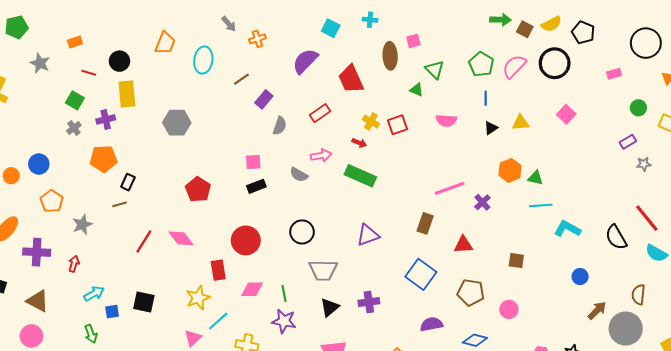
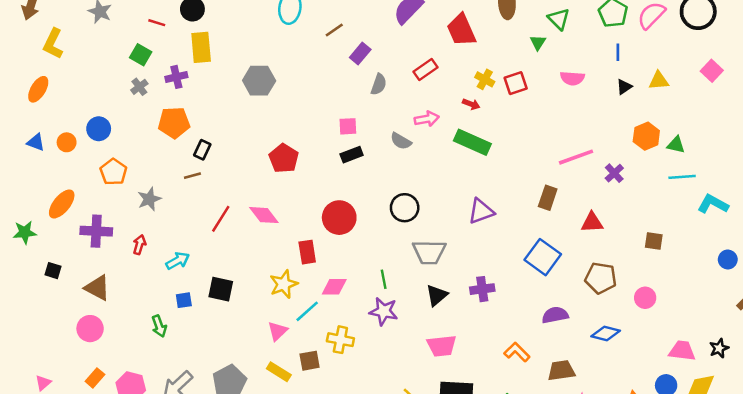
green triangle: (417, 90) -> (538, 42), turned 40
pink diamond: (252, 289) -> (334, 287), moved
cyan arrow: (94, 294) -> (178, 261), moved

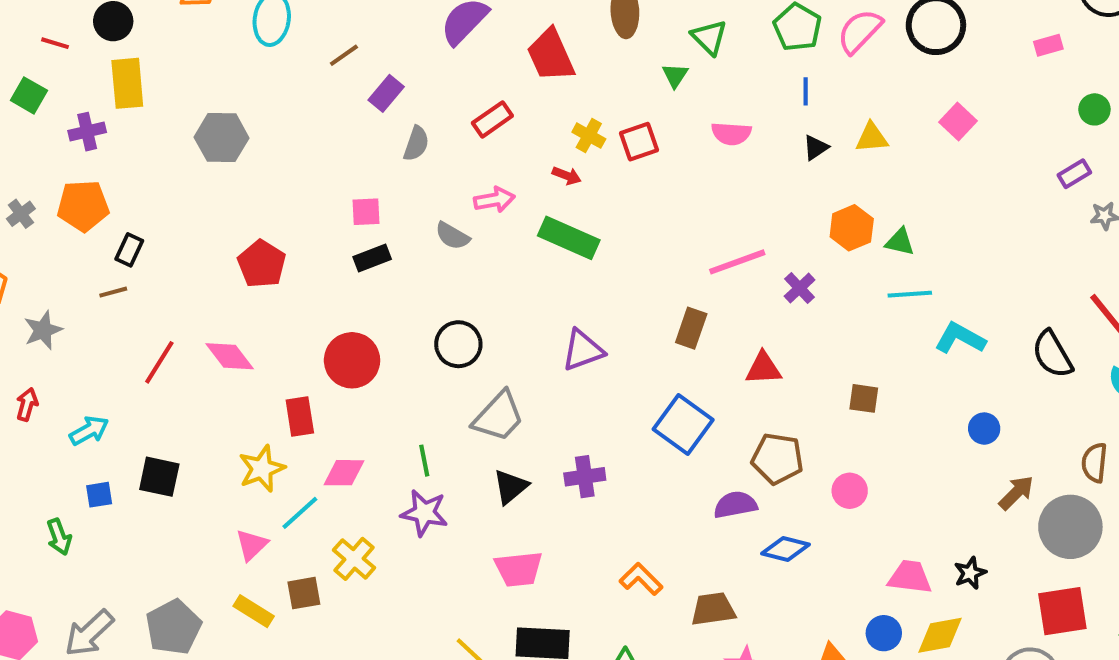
gray cross: (139, 87) -> (21, 214), moved
gray trapezoid: (429, 252) -> (498, 416), turned -48
purple semicircle: (555, 315) -> (735, 505), moved
yellow cross: (340, 340) -> (354, 559), turned 30

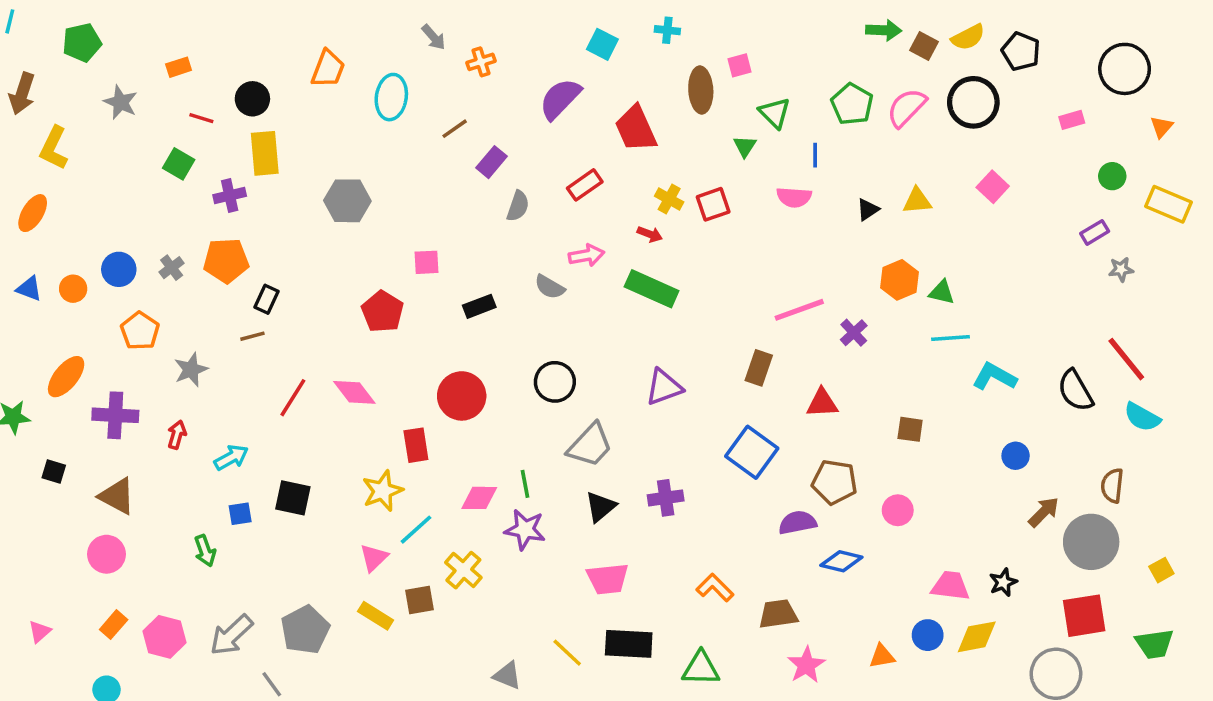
blue line: (806, 91) -> (815, 155), moved
pink square: (366, 212) -> (427, 262), moved
pink diamond: (344, 473) -> (479, 498), moved

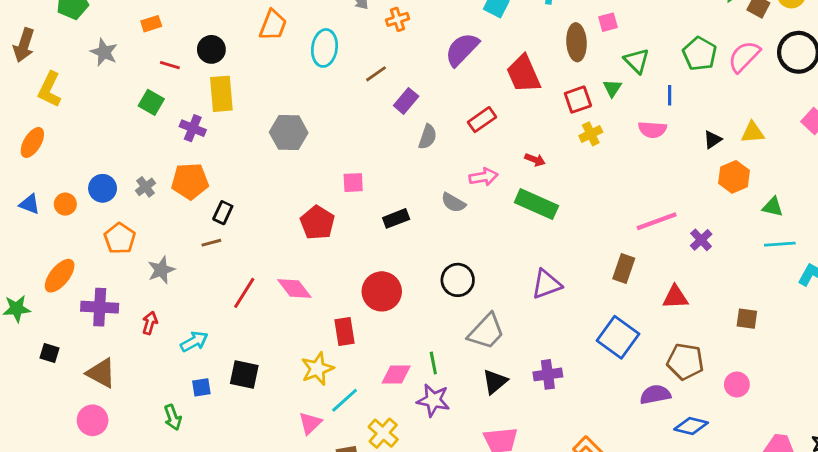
purple cross: (230, 196) -> (193, 128), turned 35
yellow cross: (669, 199) -> (591, 134), moved, turned 35
red square: (713, 204) -> (578, 100), moved
orange hexagon: (899, 280) -> (734, 177), moved

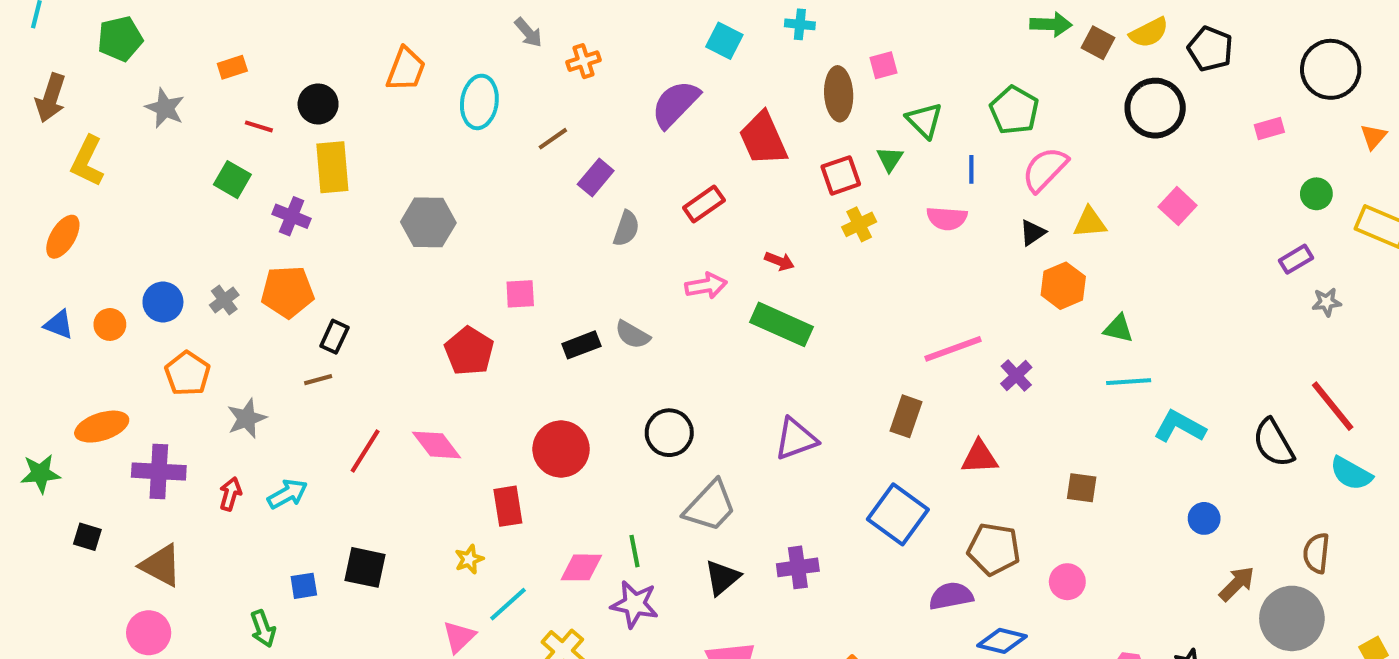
pink semicircle: (744, 57) -> (1045, 169), moved
gray semicircle: (453, 203) -> (632, 335), moved
orange ellipse: (60, 276) -> (102, 427), turned 33
cyan arrow: (194, 342) -> (287, 494), moved
yellow star: (317, 369) -> (469, 559), size x0.6

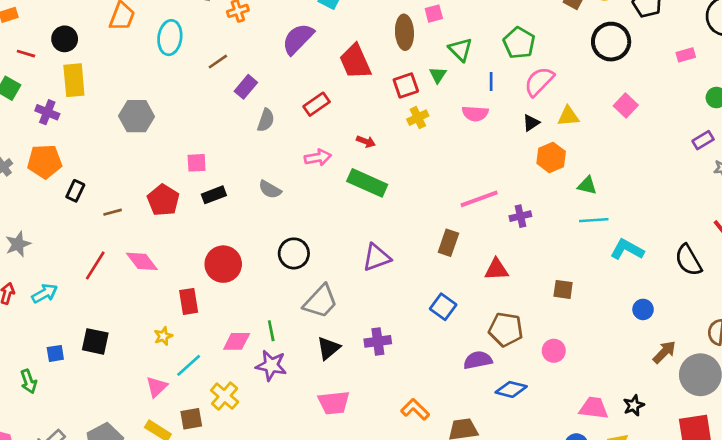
black rectangle: (581, 345) -> (214, 195), moved
purple cross: (1016, 376) -> (520, 216), turned 30
brown line: (318, 380) -> (113, 212), moved
blue square: (898, 514) -> (443, 307), size x0.7

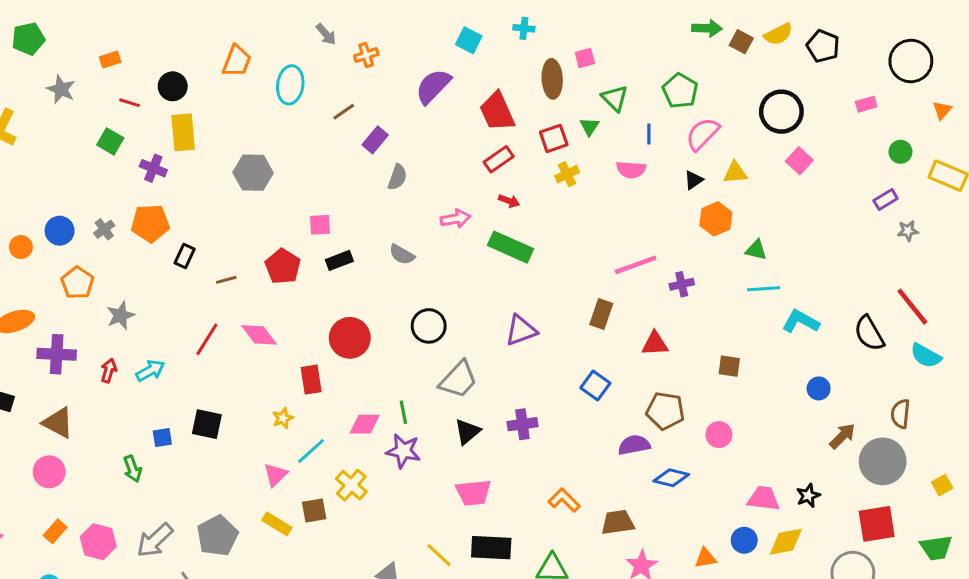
black circle: (611, 42) -> (781, 112), moved
red rectangle: (317, 104) -> (499, 159), moved

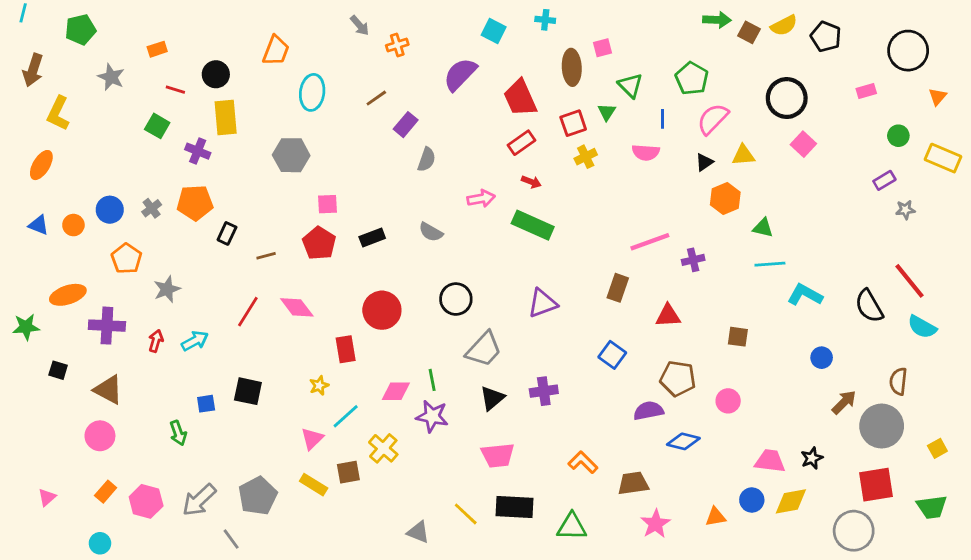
cyan ellipse: (290, 85) -> (312, 92), moved
pink square: (320, 225) -> (327, 204), moved

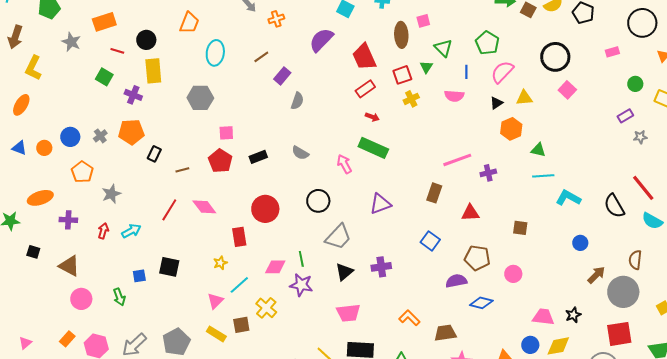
orange rectangle: (157, 49) -> (104, 22), size x1.6
pink arrow: (481, 199) -> (344, 164), moved, turned -108
purple cross: (107, 326) -> (68, 220), size x0.7
pink circle: (100, 436) -> (81, 299), moved

